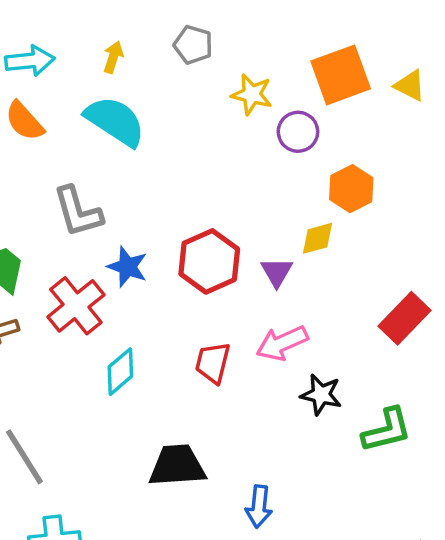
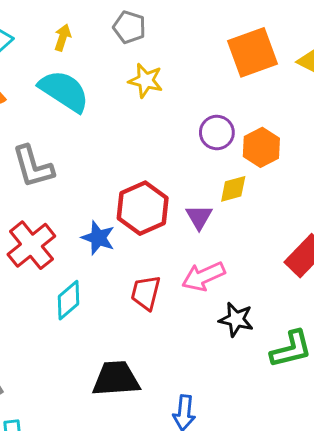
yellow star: (252, 94) -> (146, 81), moved
purple circle: (298, 132) -> (217, 132), moved
blue star: (127, 267) -> (98, 238), moved

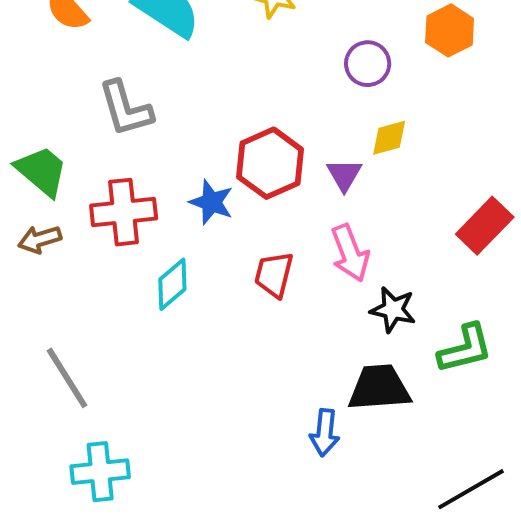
orange hexagon: (261, 147) -> (450, 30), moved
red cross: (31, 245) -> (124, 212), turned 33
pink arrow: (204, 276) -> (350, 253), turned -87
black trapezoid: (116, 379) -> (379, 388), moved

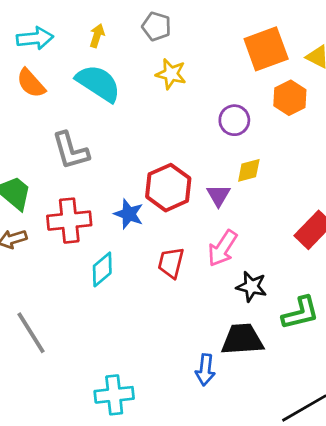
pink arrow: (350, 253) -> (222, 248), turned 54
cyan cross: (100, 472) -> (114, 395), moved

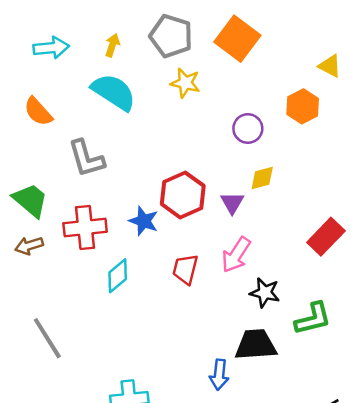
gray pentagon: (156, 26) -> (171, 36), size x1.5
orange square: (266, 49) -> (237, 39), moved, turned -33
orange semicircle: (31, 83) -> (38, 112), moved

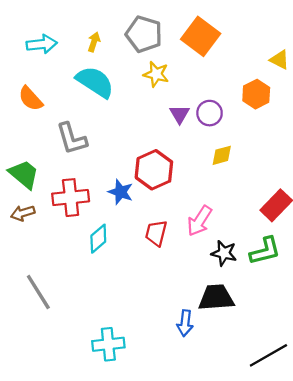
purple triangle: (232, 203) -> (180, 114), moved
green L-shape: (313, 319) -> (265, 251), moved

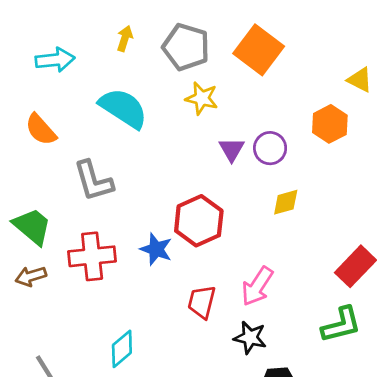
yellow arrow: (94, 42) -> (125, 38), moved
cyan diamond: (98, 239) -> (122, 349), moved
black star: (224, 253) -> (250, 338), moved

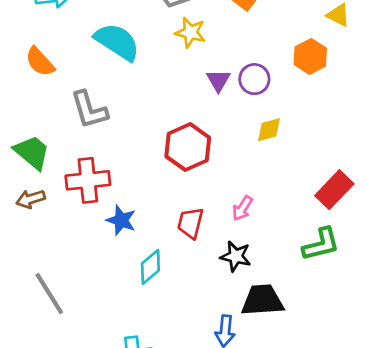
blue star: (156, 249) -> (121, 220), moved
pink arrow: (257, 286) -> (242, 208), size x0.7
cyan diamond: (122, 349) -> (150, 267), moved

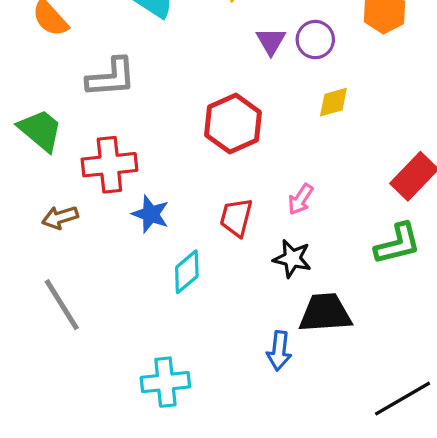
gray L-shape: (89, 110) -> (111, 77), turned -78
brown arrow: (31, 199) -> (60, 217), moved

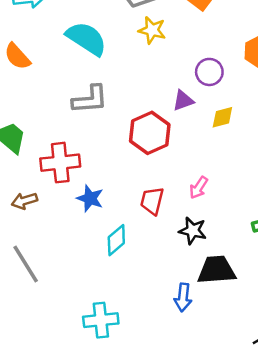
purple triangle: (271, 41) -> (183, 101), moved, turned 40
gray L-shape: (111, 77) -> (90, 99), moved

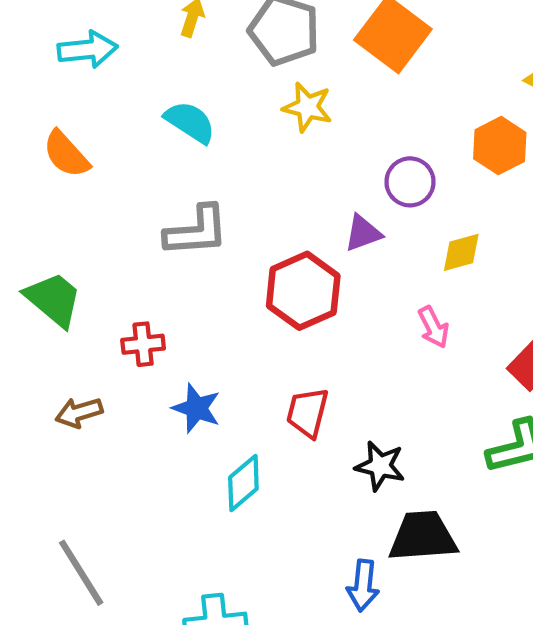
cyan semicircle: (86, 39) -> (190, 122), size x0.7
yellow diamond: (222, 117) -> (461, 252), moved
red cross: (60, 163) -> (143, 344), size x0.6
pink arrow: (199, 188) -> (433, 327), moved, turned -60
gray line: (26, 264) -> (81, 573), moved

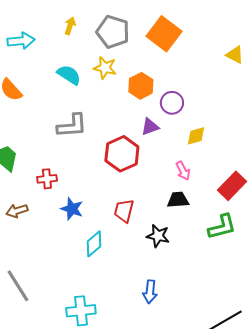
yellow star: (308, 107) -> (105, 68), moved
orange hexagon: (500, 146) -> (141, 86), moved
black trapezoid: (423, 536) -> (178, 200), moved, size x0.7

